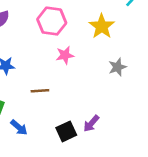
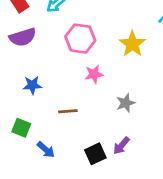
gray star: (117, 67) -> (126, 103), moved

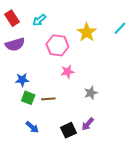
yellow star: (132, 44) -> (87, 32), moved
green square: (21, 128) -> (28, 98), moved

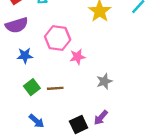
pink hexagon: (57, 45) -> (58, 38), moved
blue star: (22, 80) -> (25, 56), moved
green square: (28, 98) -> (32, 87), turned 32

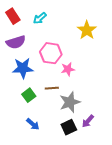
blue star: (25, 56) -> (23, 68), size x1.5
gray star: (104, 81) -> (70, 102), moved, size x1.5
brown line: (55, 88) -> (52, 88), moved

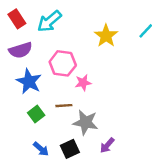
cyan arrow: (40, 18) -> (49, 21), size x1.5
blue star: (23, 68) -> (29, 81), turned 30
gray star: (70, 102) -> (86, 122), turned 30
black square: (69, 127) -> (70, 149), moved

